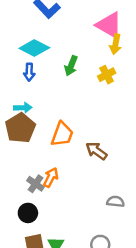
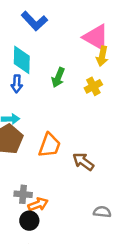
cyan diamond: (34, 48) -> (22, 60), turned 64
orange arrow: (51, 177) -> (38, 204), moved, turned 42
gray cross: (36, 184) -> (23, 194), turned -30
black circle: (28, 213) -> (29, 221), moved

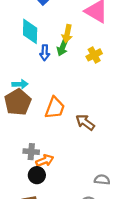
yellow arrow: (102, 56) -> (67, 34), moved
blue arrow: (17, 84) -> (45, 53), moved
gray semicircle: (102, 212) -> (102, 180), moved

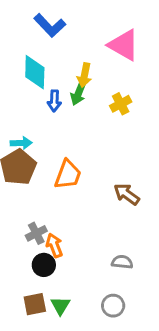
brown arrow: (85, 122) -> (127, 194), moved
gray cross: (31, 152) -> (36, 233), turned -32
orange arrow: (45, 161) -> (54, 245), turned -90
gray semicircle: (102, 180) -> (122, 262), moved

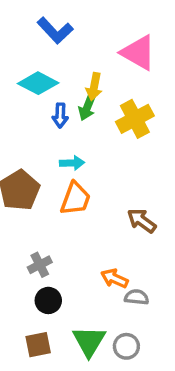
cyan diamond: (35, 72) -> (38, 83), turned -64
yellow cross: (121, 104) -> (135, 119), size x1.5
cyan arrow: (21, 143) -> (72, 163), moved
orange arrow: (54, 245) -> (114, 278), moved, turned -45
green triangle: (60, 306) -> (89, 341), moved, size x1.5

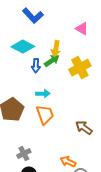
pink triangle: (138, 53) -> (82, 29), size x0.6
green arrow: (87, 107) -> (52, 61), turned -147
orange trapezoid: (75, 199) -> (45, 115), turned -40

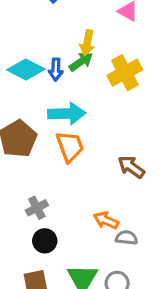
cyan diamond: (23, 47) -> (26, 69), moved
cyan arrow: (43, 94) -> (67, 114), size x1.6

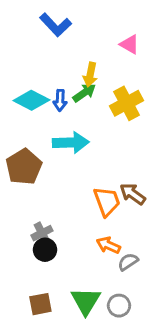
orange trapezoid: (70, 147) -> (107, 201), moved
gray semicircle: (126, 238) -> (128, 262), turned -40
black circle: (45, 241) -> (45, 250), moved

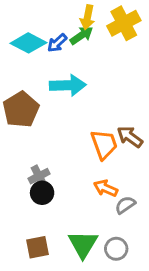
blue arrow: (60, 100) -> (57, 43), turned 45
yellow cross: (127, 103) -> (124, 23), moved

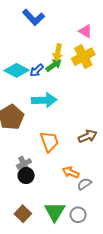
brown arrow: (130, 137) -> (88, 136), turned 120
orange trapezoid: (104, 144) -> (49, 142), moved
brown square: (38, 247) -> (23, 214), turned -35

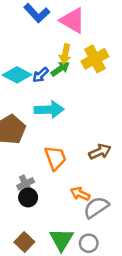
pink triangle: (85, 31) -> (73, 20), moved, size x1.6
gray semicircle: (84, 184) -> (96, 207), size x1.5

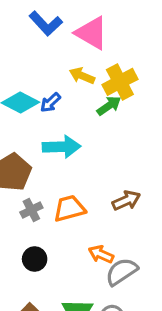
yellow arrow: (65, 54) -> (82, 76), turned 102
green arrow: (60, 69) -> (109, 106), moved
orange trapezoid: (55, 158) -> (69, 208), turned -85
gray cross: (26, 184) -> (31, 210), moved

